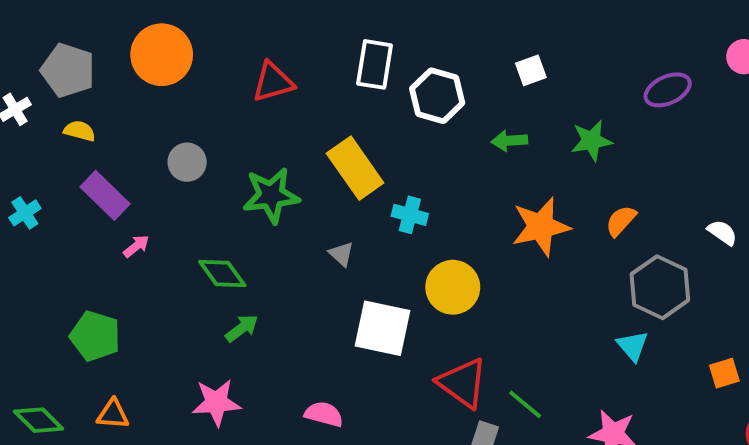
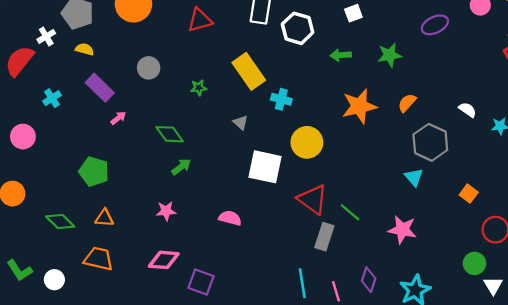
green star: (271, 195) -> (199, 88), size x0.5
orange square: (724, 373) -> (469, 194), turned -36
pink star: (216, 402) -> (166, 211), size x0.7

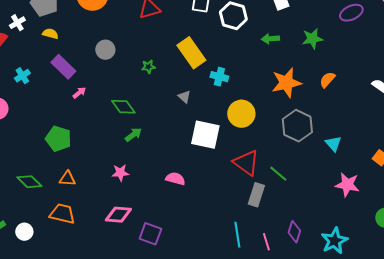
gray hexagon: (430, 142) -> (297, 126), moved
pink star: (402, 230) -> (347, 185), moved

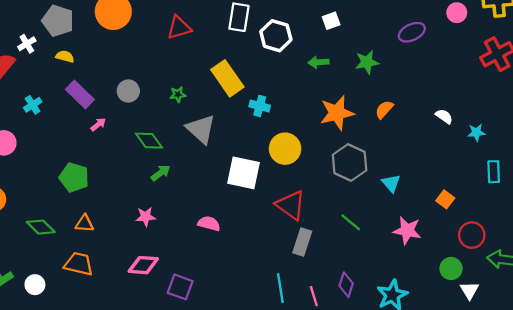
gray circle: (105, 50) -> (128, 91), moved
gray triangle: (184, 97) -> (201, 129), moved, size x2.0
green line: (278, 174) -> (351, 222), moved

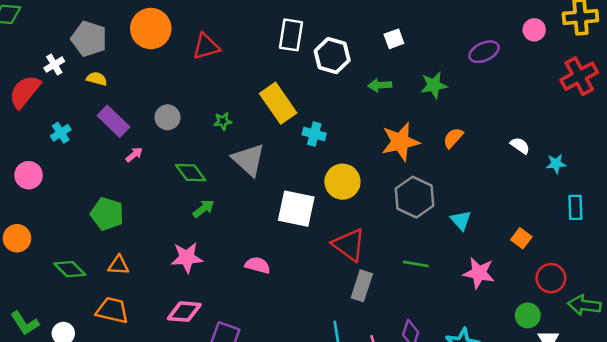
red triangle: (179, 28) -> (206, 47), moved
pink star: (146, 217) -> (187, 258), size x1.4
green line: (351, 222) -> (416, 264), turned -30

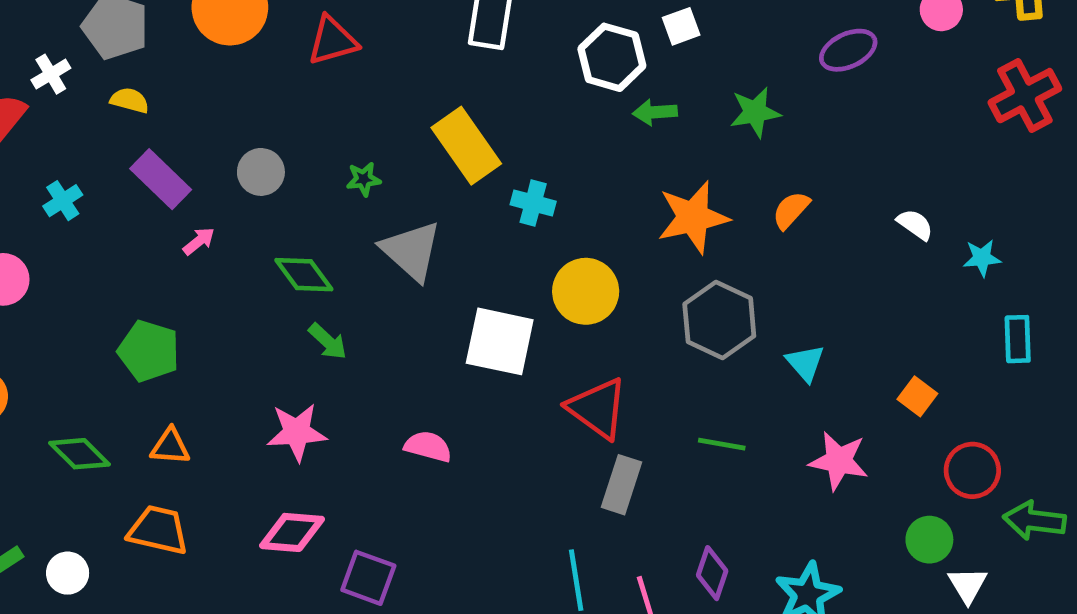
white hexagon: (332, 56) -> (612, 57), moved
green arrow: (204, 209) -> (328, 341), turned 80

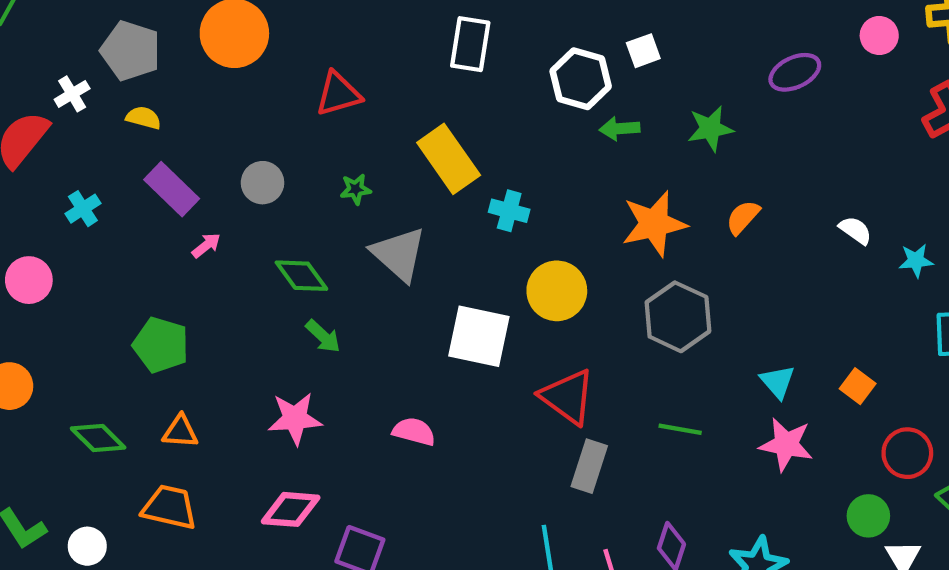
red triangle: (333, 41) -> (338, 94), moved
cyan triangle: (805, 363) -> (777, 382), moved

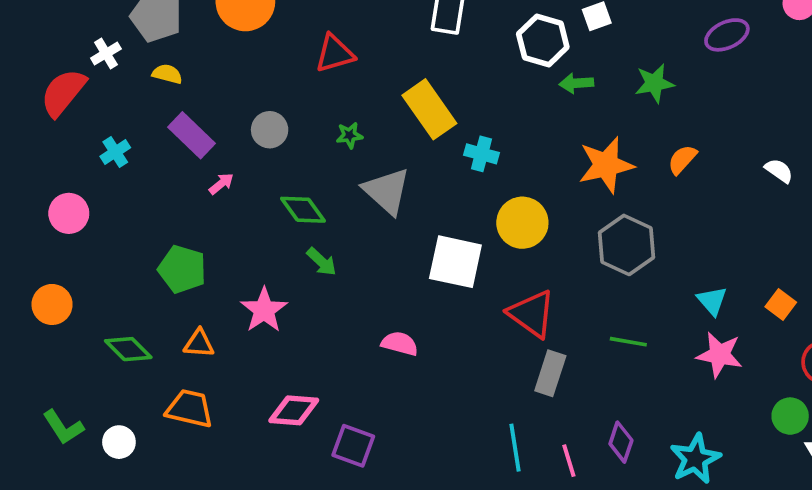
pink star: (295, 419) -> (264, 310), moved, turned -30

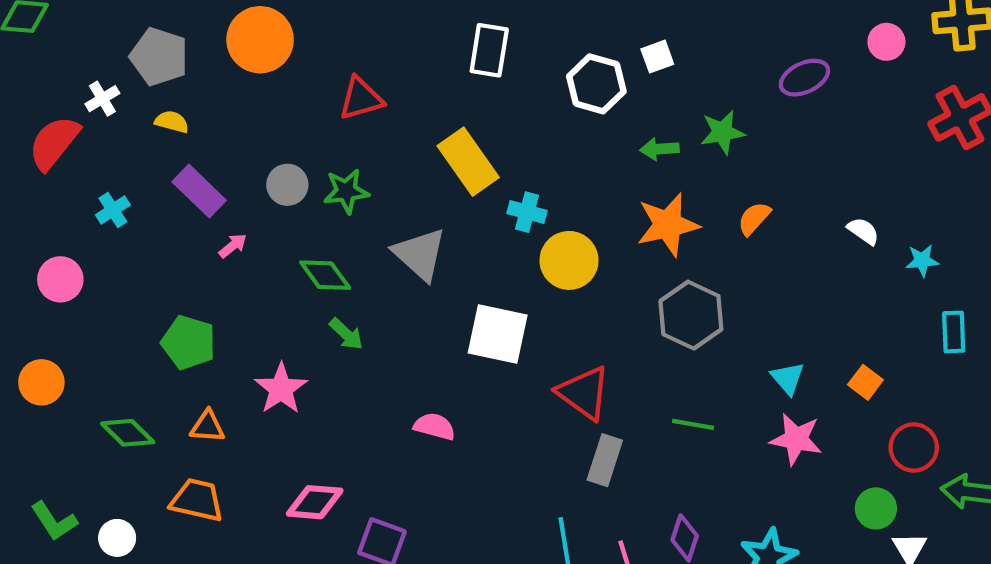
green arrow: (576, 83) -> (659, 149), moved
green star: (350, 135) -> (346, 191), moved, size x1.5
yellow circle: (522, 223) -> (569, 260), moved

